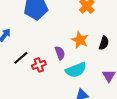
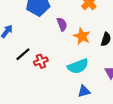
purple semicircle: (60, 53) -> (62, 24), moved

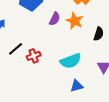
purple semicircle: (62, 24) -> (55, 19), turned 48
orange star: (82, 36) -> (75, 21), moved

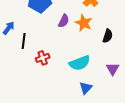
black line: (16, 49) -> (24, 41), moved, turned -42
blue triangle: (77, 86) -> (86, 88), turned -32

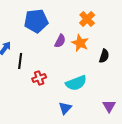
purple triangle: (113, 69) -> (109, 106), moved
blue triangle: (86, 88) -> (65, 108), moved

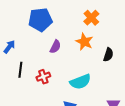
purple semicircle: (60, 41) -> (55, 47), moved
black line: (20, 61) -> (20, 70), moved

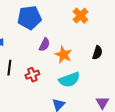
orange star: (84, 42) -> (63, 55), moved

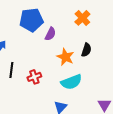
purple semicircle: (44, 45) -> (50, 34), moved
black semicircle: (97, 53) -> (86, 50), moved

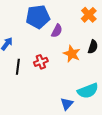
red cross: (34, 77) -> (41, 62), moved
cyan semicircle: (71, 82) -> (88, 91), moved

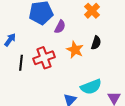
red cross: (41, 62) -> (44, 58), size x1.5

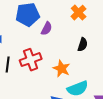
orange star: (75, 50) -> (62, 69), moved

